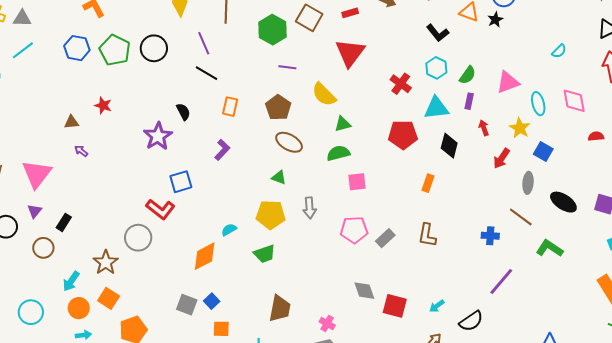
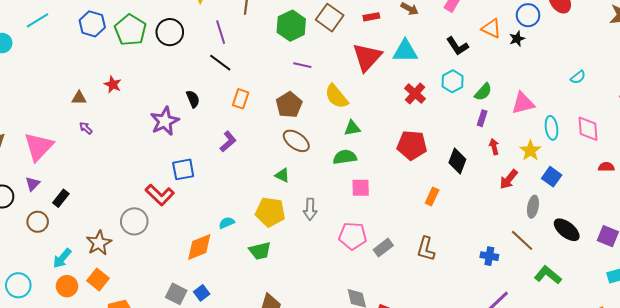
cyan triangle: (436, 108) -> (405, 51), moved

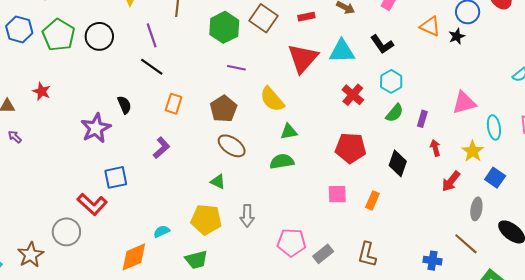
black L-shape: (457, 46) -> (382, 44), moved
green semicircle: (483, 92) -> (395, 113), moved
pink square: (361, 188) -> (337, 194), moved

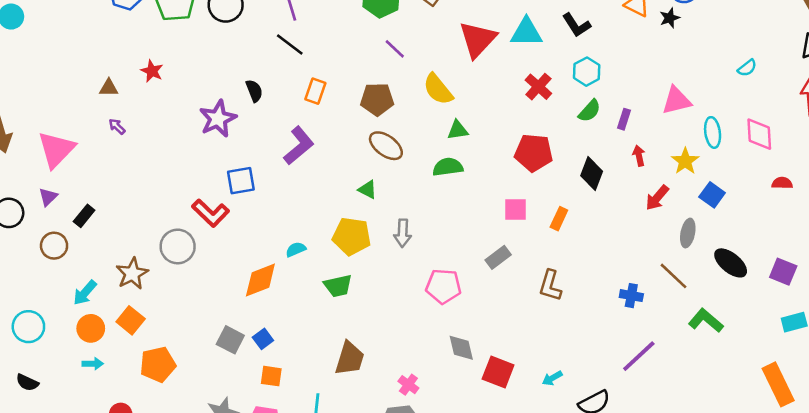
purple line: (236, 68) -> (395, 49), turned 30
brown pentagon: (223, 109) -> (377, 99), turned 30
purple L-shape: (161, 148) -> (299, 146), size x1.4
pink pentagon: (292, 243) -> (443, 286), moved
gray rectangle: (323, 254) -> (498, 257), moved

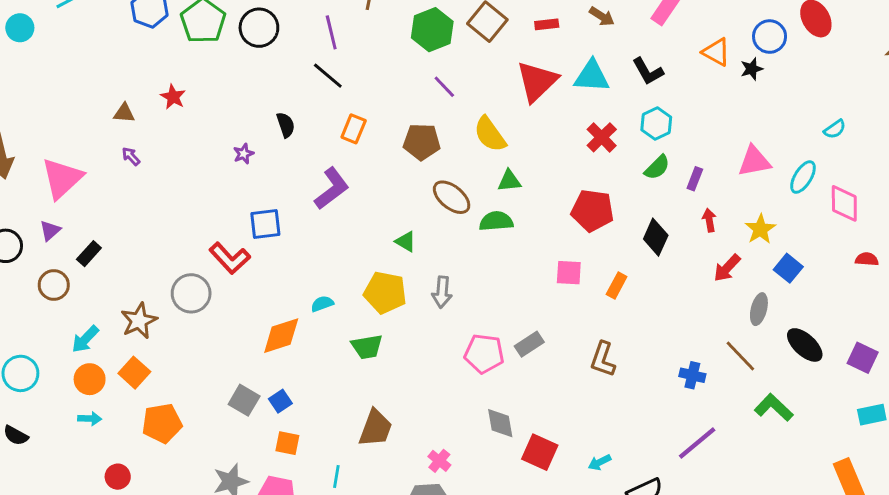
purple star: (218, 119) -> (244, 154), size x0.5
cyan ellipse: (713, 132) -> (803, 177), moved, turned 36
brown ellipse: (386, 146) -> (452, 197), moved
gray rectangle: (498, 257) -> (529, 344), moved

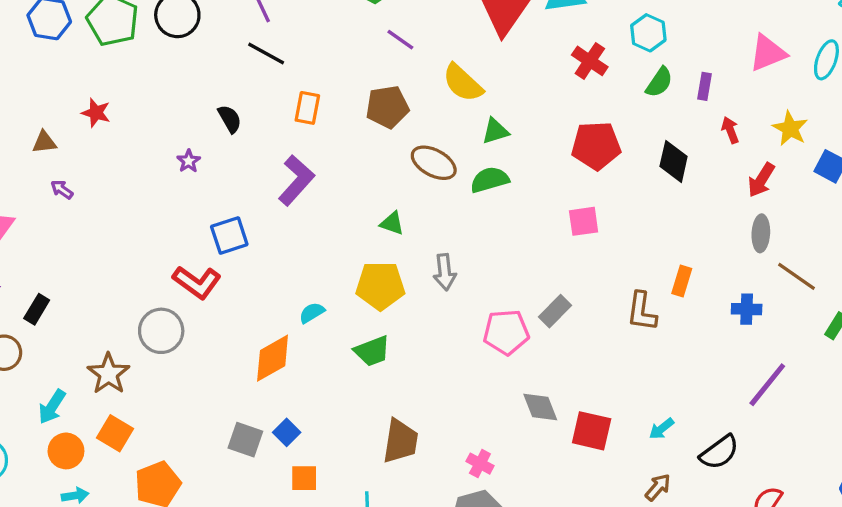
orange rectangle: (617, 285) -> (682, 281), moved
gray ellipse: (759, 309) -> (761, 233), moved

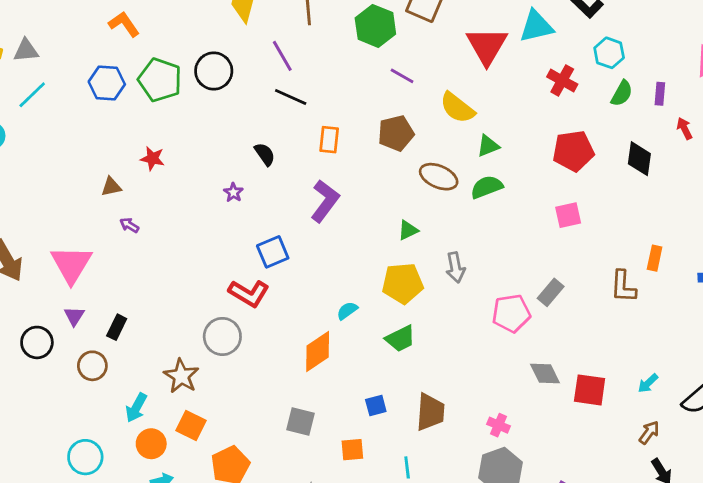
green triangle: (392, 223) -> (408, 230), turned -40
blue square: (287, 432) -> (376, 405), moved, turned 35

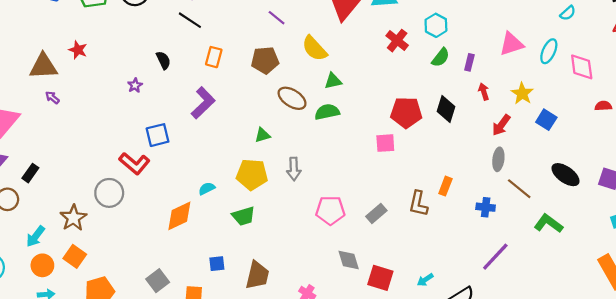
red pentagon: (573, 151) -> (406, 112), moved
brown triangle: (111, 187) -> (43, 66), size x1.8
gray rectangle: (551, 292) -> (376, 213), moved
gray square: (300, 422) -> (158, 281), moved, turned 30

